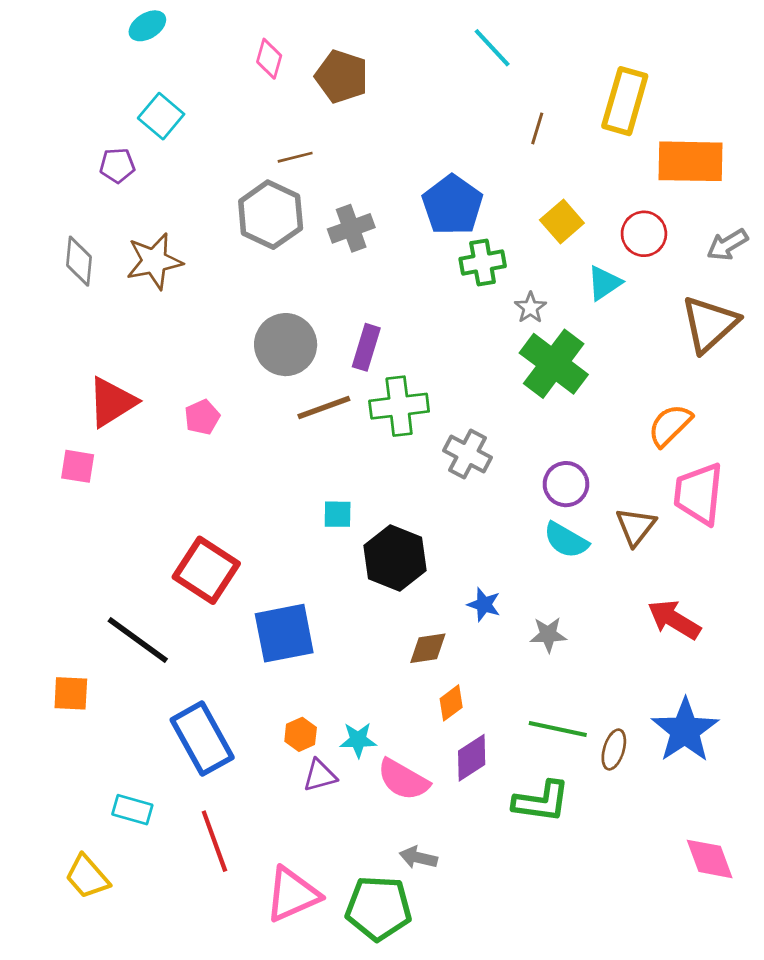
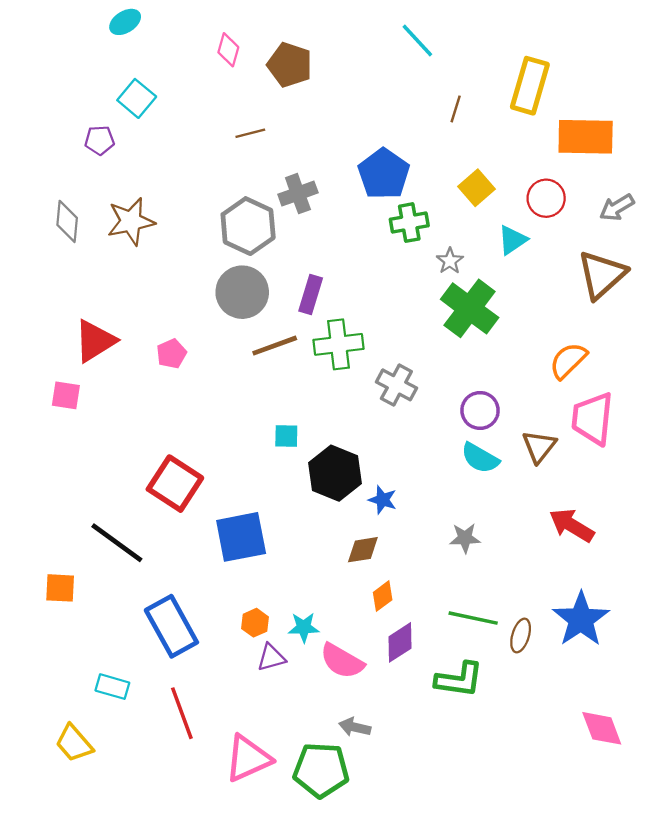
gray hexagon: (271, 215) -> (248, 226), moved
blue star: (484, 604) -> (383, 500), moved

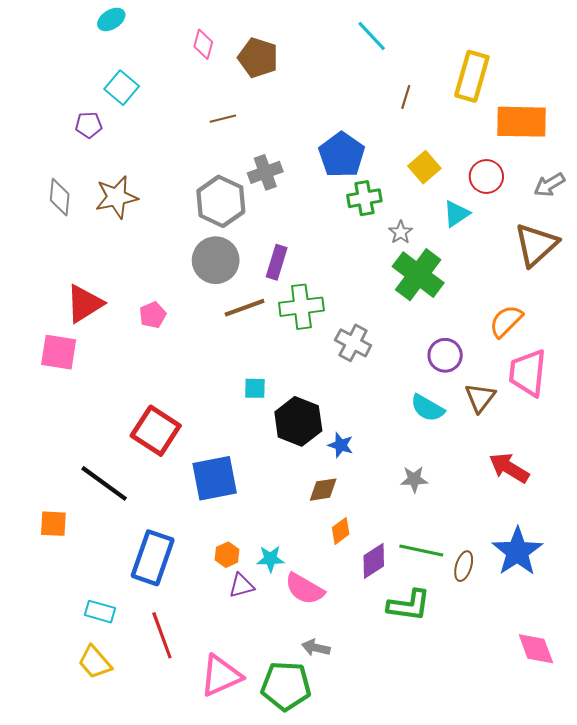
pink square: (66, 395) -> (59, 352), size x1.4
purple circle: (480, 410) -> (445, 355), moved
blue rectangle: (171, 626) -> (153, 558), turned 48
purple diamond: (400, 642) -> (374, 561), moved
yellow trapezoid: (74, 743) -> (95, 662), moved

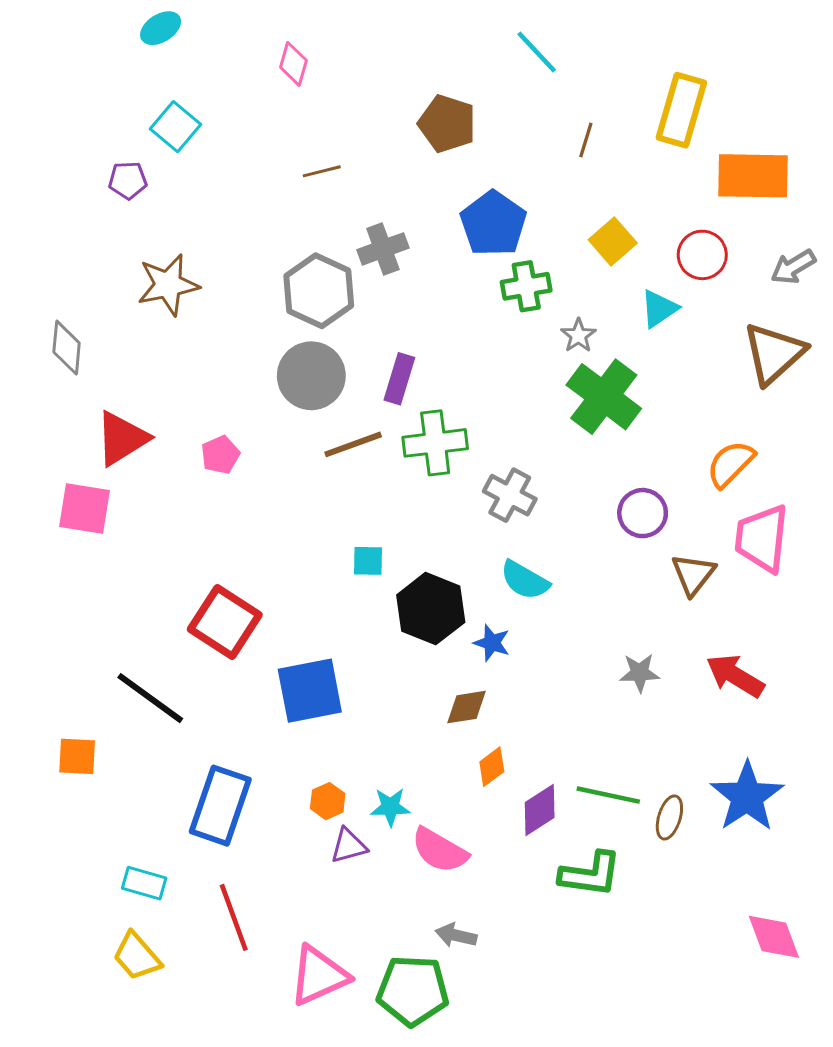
brown pentagon: (258, 58) -> (447, 124), moved
gray diamond: (60, 197) -> (67, 347), moved
cyan semicircle: (427, 408) -> (525, 580), moved
gray star: (414, 479) -> (640, 673), moved

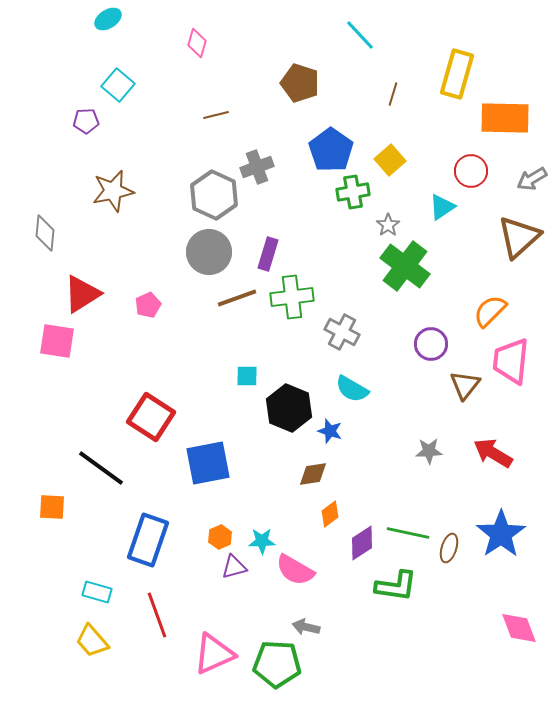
yellow square: (613, 241) -> (390, 160), moved

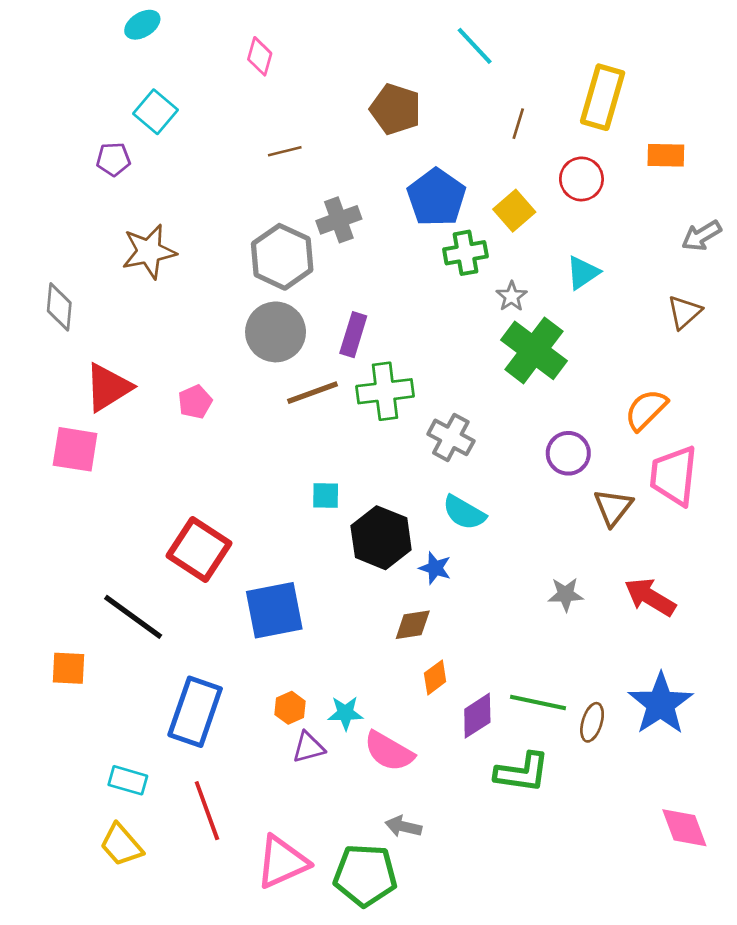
orange rectangle: (505, 118) -> (666, 155), size x0.6
red circle: (471, 171) -> (581, 179), moved
brown triangle: (519, 237) -> (684, 312), size x0.6

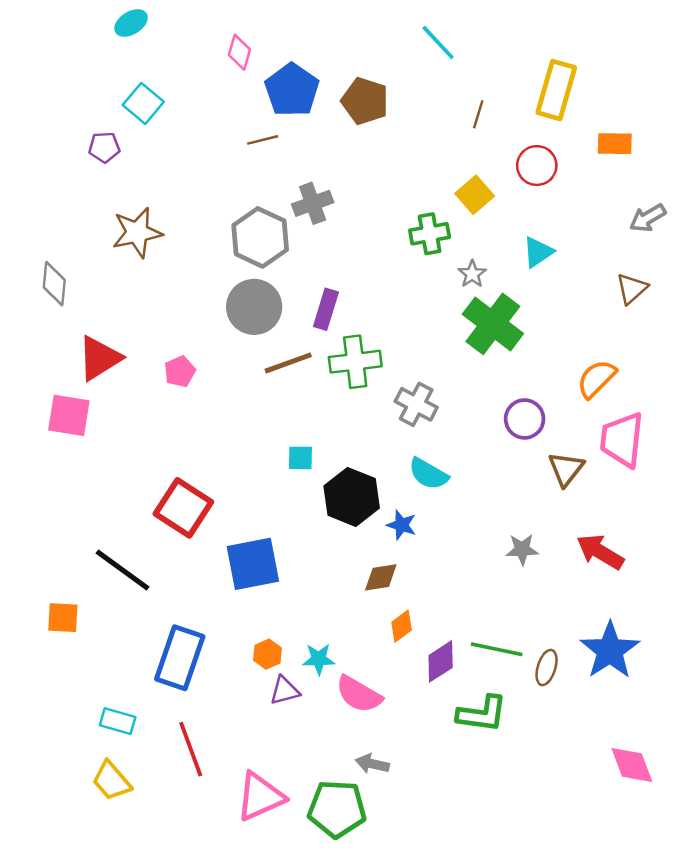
blue pentagon: (436, 197) -> (292, 90), moved

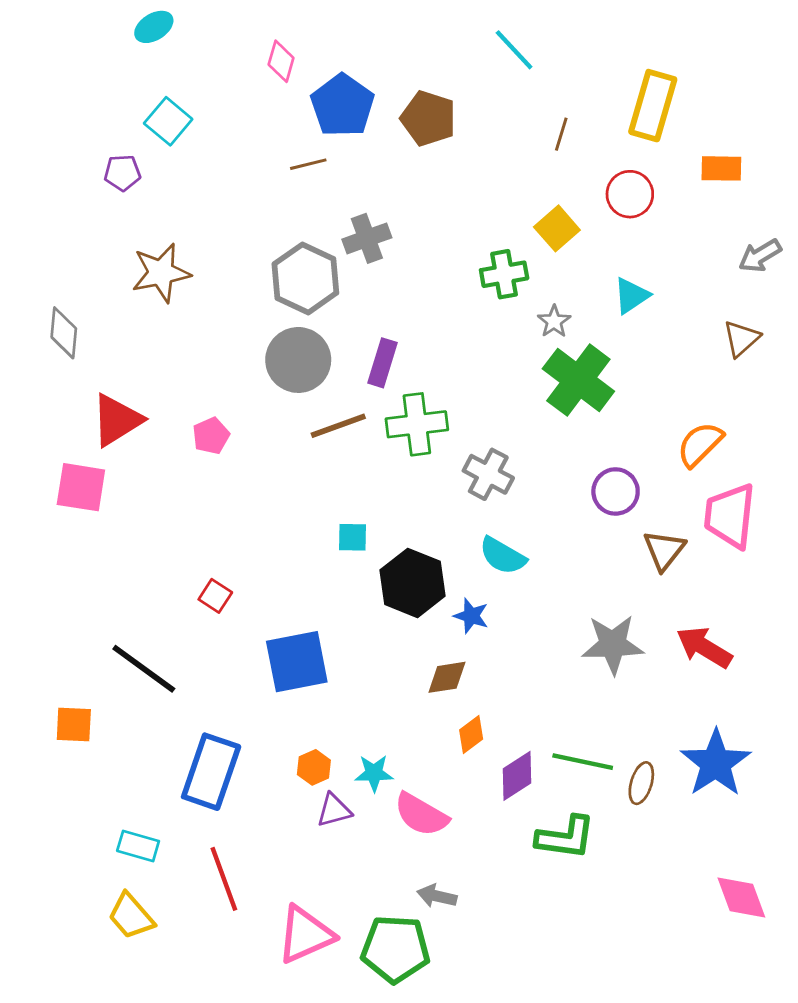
red square: (183, 508) -> (215, 596), size x0.5
gray star: (522, 549) -> (613, 644), size x1.6

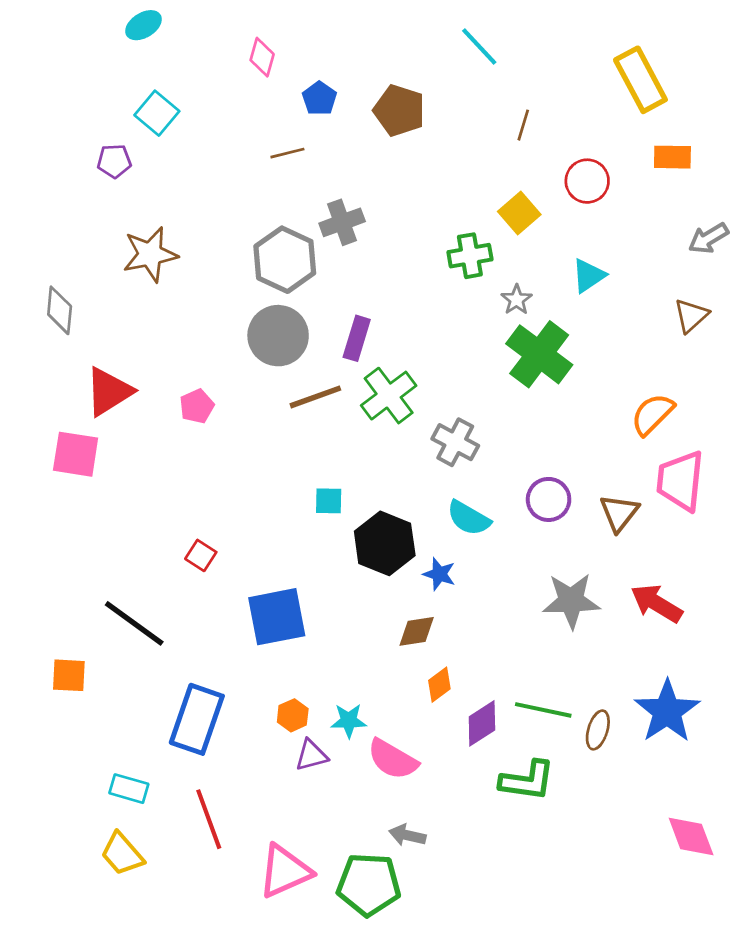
blue pentagon: (343, 106) -> (319, 98), size x0.6
yellow rectangle: (653, 106) -> (640, 80), moved, turned -44
green cross: (417, 424) -> (389, 396), turned -30
purple circle: (616, 491) -> (549, 499), moved

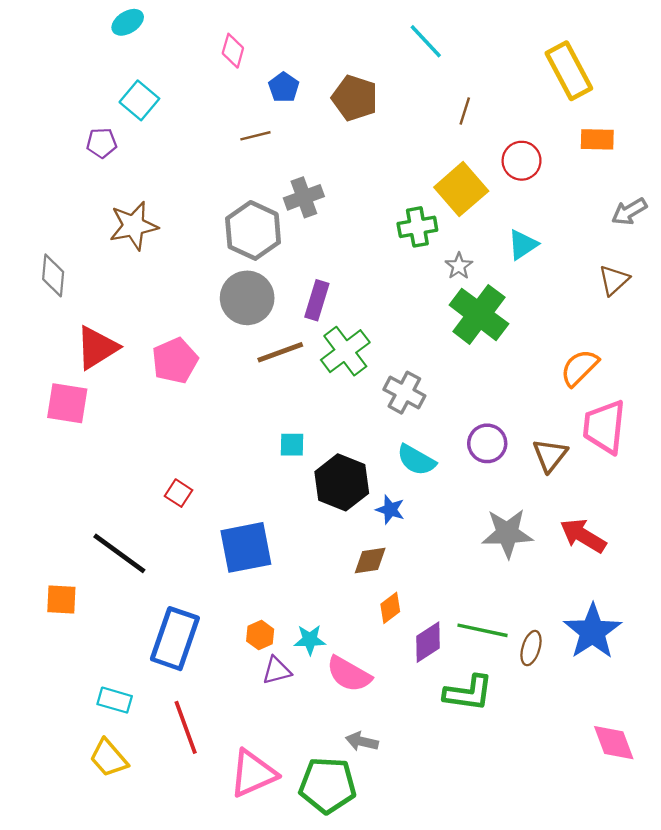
yellow square: (519, 213) -> (461, 189), size x1.4
pink pentagon: (197, 406) -> (175, 361), size x1.5

